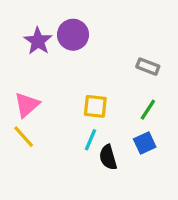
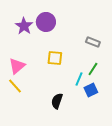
yellow square: (95, 106) -> (55, 58), moved
cyan line: (91, 140) -> (79, 79), moved
black semicircle: (108, 157) -> (57, 101), moved, turned 35

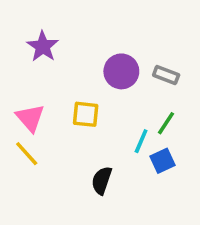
purple circle: (46, 22) -> (121, 71), moved
yellow square: (55, 58) -> (86, 114), moved
pink triangle: (17, 66) -> (30, 118), turned -30

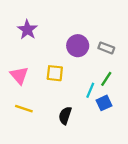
yellow line: (27, 154) -> (24, 109), moved, turned -30

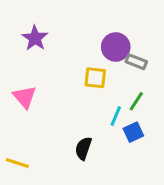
purple circle: (78, 46) -> (116, 47), moved
yellow square: (55, 73) -> (95, 78), moved
yellow line: (24, 109) -> (17, 163), moved

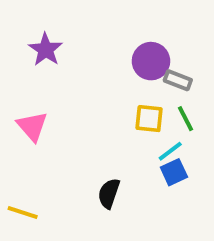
yellow square: (95, 78) -> (149, 119), moved
green line: (136, 101) -> (185, 119), moved, turned -60
cyan line: (116, 116) -> (170, 151), moved, turned 30

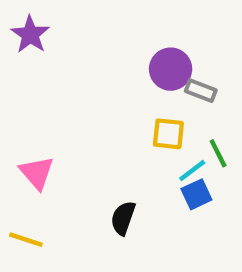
purple star: (46, 50) -> (30, 35), moved
green line: (185, 119) -> (218, 153), moved
pink triangle: (32, 126) -> (37, 173), moved

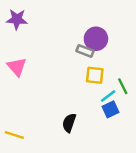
purple star: (30, 35) -> (17, 19), turned -30
gray rectangle: (201, 91) -> (85, 51), moved
pink triangle: (37, 173) -> (17, 67), moved

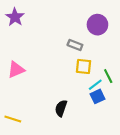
purple star: (17, 19) -> (15, 17), turned 30
purple circle: (96, 39) -> (97, 25), moved
pink triangle: (17, 67) -> (16, 70), moved, turned 48

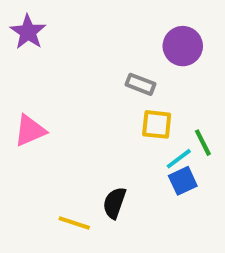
yellow line: (13, 119) -> (74, 223), moved

